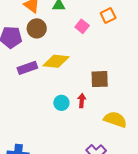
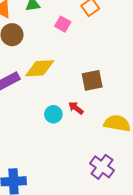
red arrow: (82, 101) -> (76, 108), turned -48

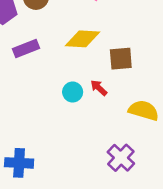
yellow diamond: (40, 68) -> (82, 39), moved

